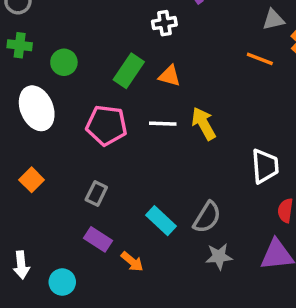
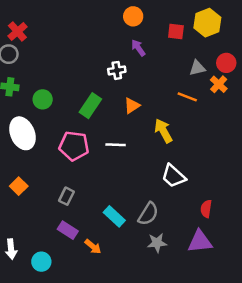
orange triangle: (170, 76) -> (132, 106), moved, turned -48
yellow arrow: (204, 124) -> (163, 131), moved
white trapezoid: (265, 166) -> (173, 176), moved, turned 136

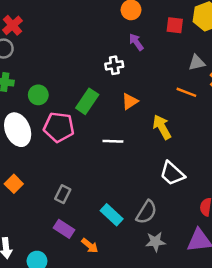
pink pentagon: (74, 146) -> (59, 127), moved

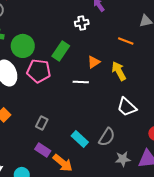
orange line: (186, 92) -> (126, 41), moved
green circle: (38, 95) -> (23, 46), size x1.5
orange triangle: (130, 101) -> (94, 62), moved
gray star: (155, 242) -> (123, 159), moved
orange arrow: (90, 246) -> (63, 163), size x1.5

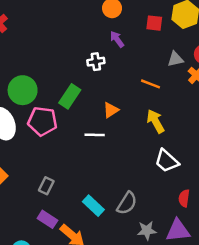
yellow arrow: (119, 71) -> (155, 121), moved
white trapezoid: (127, 107) -> (167, 161), moved

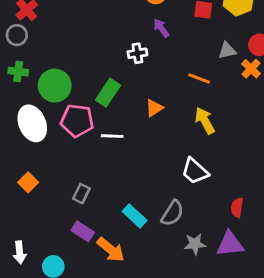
white line: (95, 135) -> (112, 136), moved
white trapezoid: (167, 161) -> (195, 171), moved

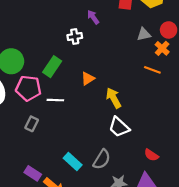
orange line: (199, 79) -> (152, 70), moved
yellow arrow: (205, 121) -> (114, 98), moved
gray rectangle: (81, 194) -> (32, 124), moved
red semicircle: (237, 208) -> (151, 155), turned -64

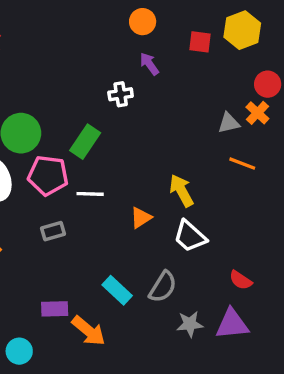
gray triangle: (144, 34) -> (229, 123), moved
orange line: (152, 70) -> (242, 164), moved
orange triangle: (88, 79) -> (141, 218), moved
gray rectangle: (32, 124) -> (53, 231), turned 48
purple rectangle: (33, 173) -> (55, 309), turned -35

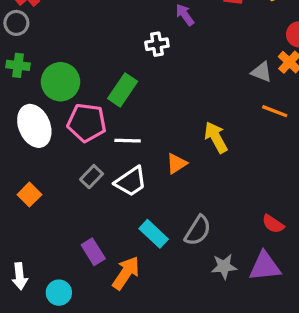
gray triangle: (229, 123) -> (262, 72), turned 35
gray rectangle: (53, 231) -> (92, 177), turned -30
white trapezoid: (190, 236) -> (131, 181), moved, turned -76
purple rectangle: (55, 309) -> (93, 252), turned 60
orange arrow: (88, 331) -> (126, 273), turned -96

